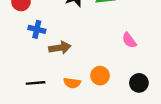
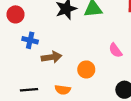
orange circle: (100, 76) -> (86, 69), moved

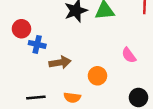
red circle: (15, 14) -> (21, 29), moved

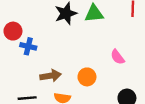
brown arrow: (60, 63) -> (51, 76), moved

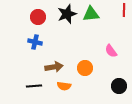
red circle: (13, 31) -> (38, 17), moved

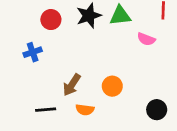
blue cross: (35, 42) -> (33, 52), moved, turned -32
pink semicircle: (111, 51) -> (146, 39), moved, turned -32
brown arrow: (54, 67) -> (72, 85), turned 132

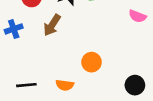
pink semicircle: (146, 39) -> (137, 16), moved
brown arrow: (72, 85) -> (52, 25), moved

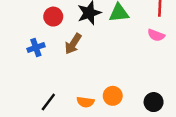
orange circle: (92, 62) -> (113, 96), moved
black line: (26, 85) -> (48, 102), turned -48

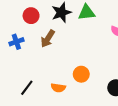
orange circle: (113, 96) -> (81, 74), moved

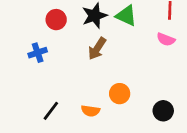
green triangle: (86, 12) -> (126, 16), turned 30
brown arrow: (48, 39) -> (97, 49), moved

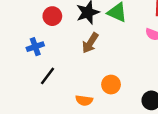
black line: (51, 111) -> (47, 76), moved

